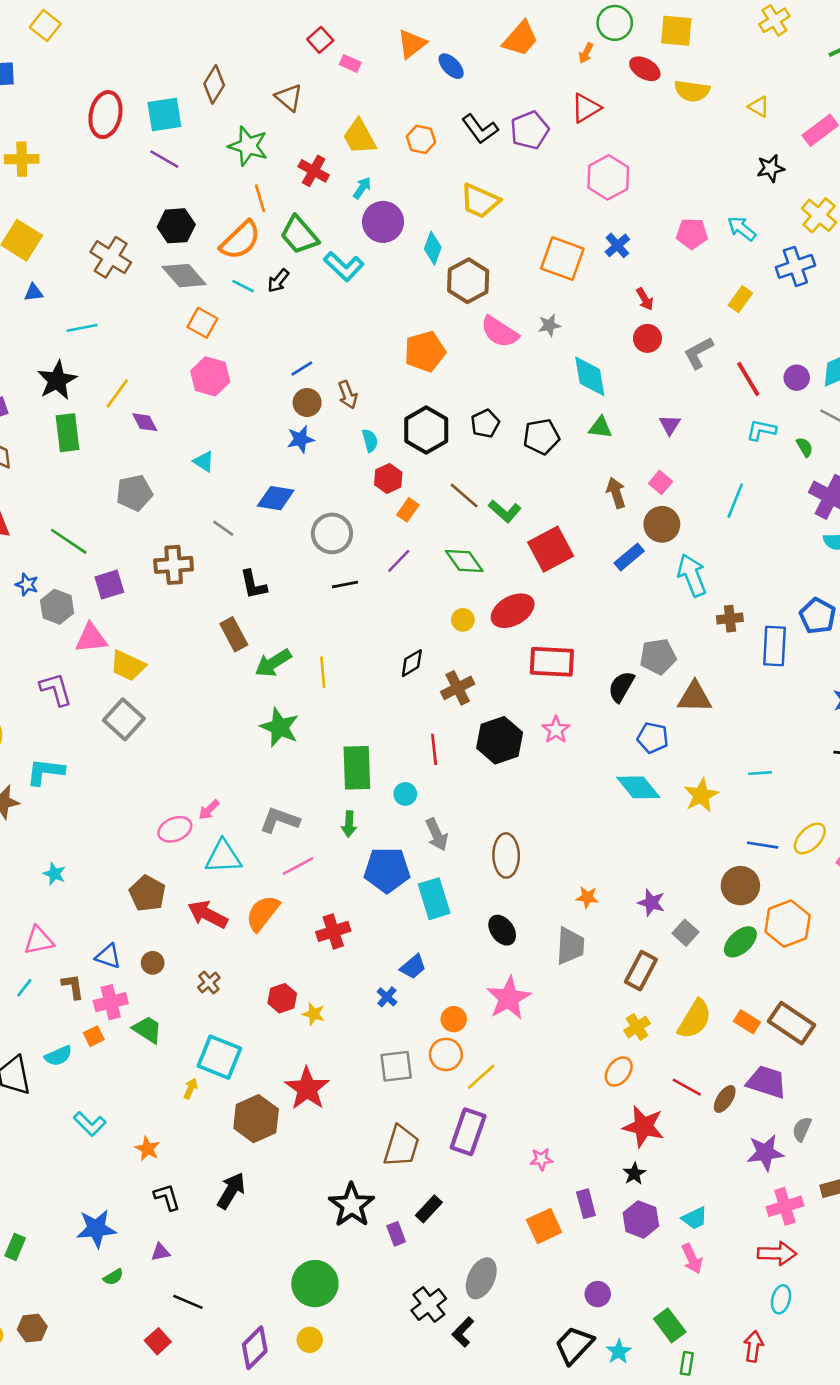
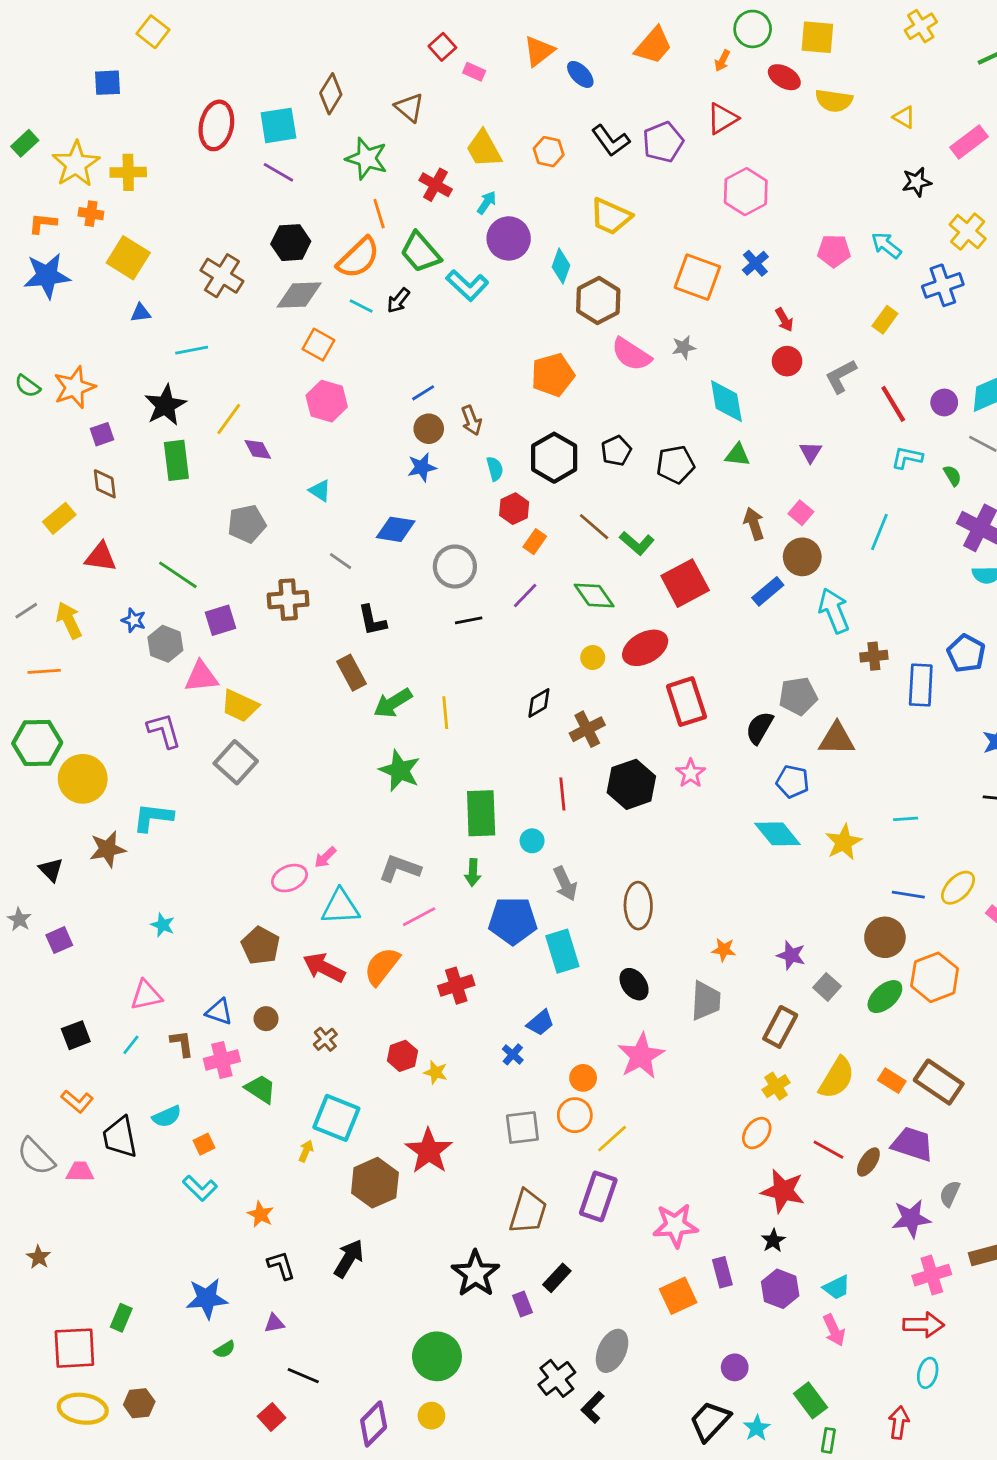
gray diamond: (184, 276) -> (299, 295), turned -51
red rectangle: (552, 662) -> (686, 702), turned 69
orange square: (94, 1036) -> (204, 1144), moved
pink star: (541, 1159) -> (675, 1225), size x1.8

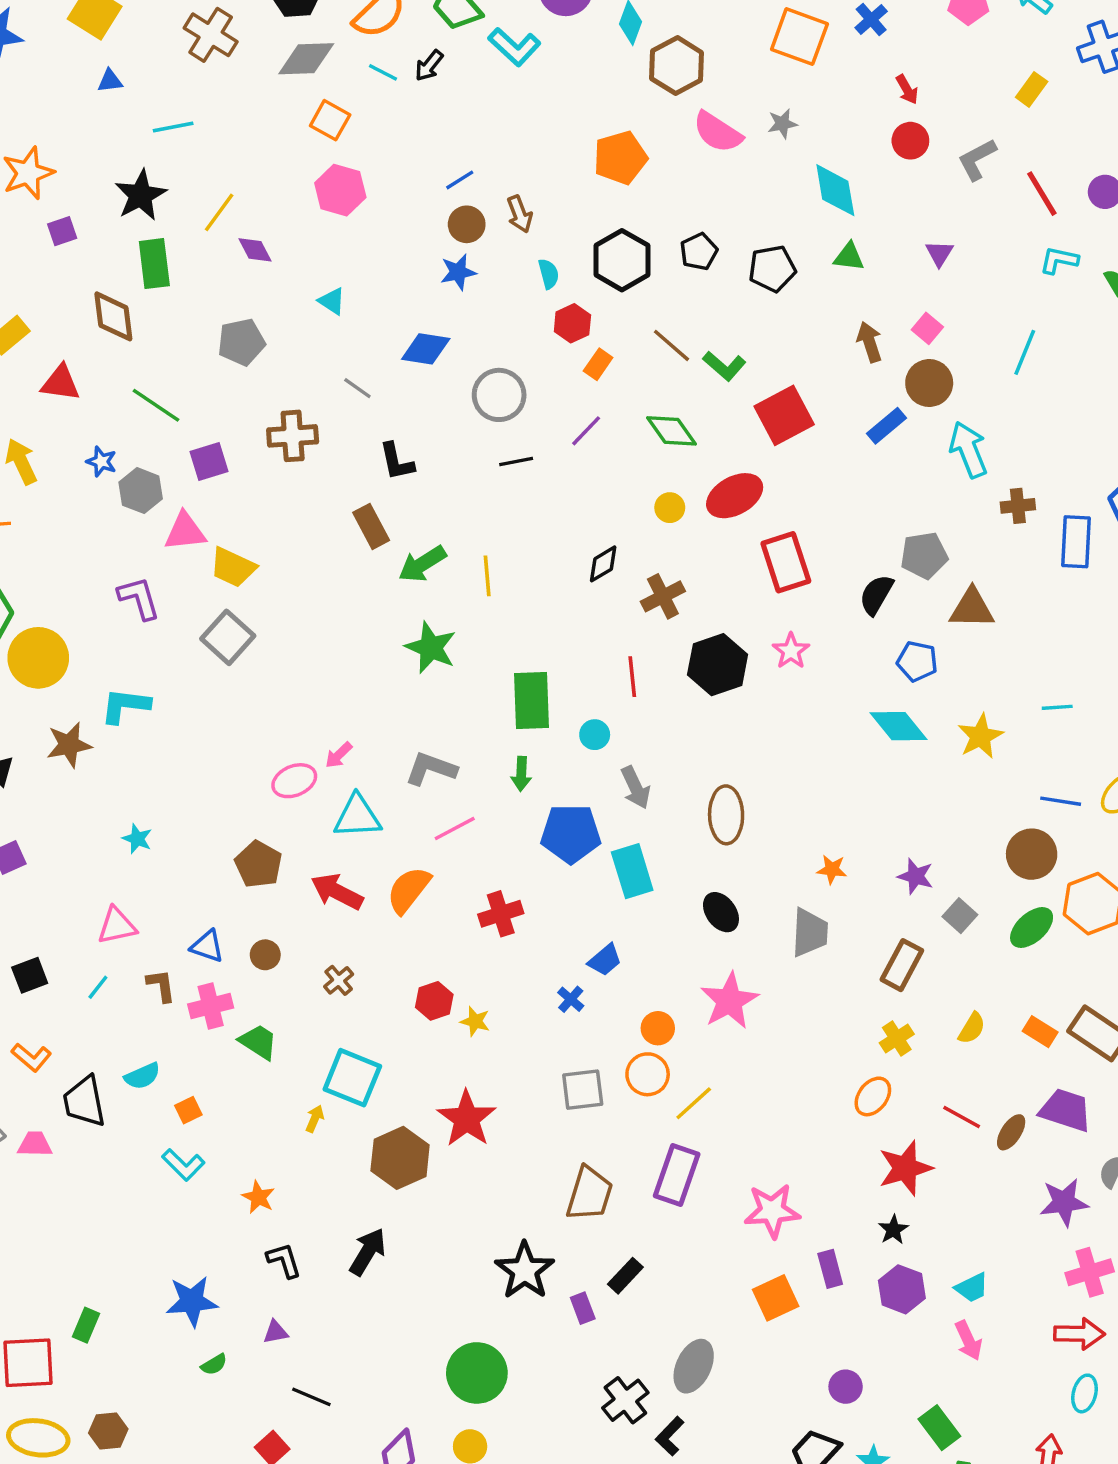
brown diamond: (105, 484) -> (113, 316), moved, size x1.4
yellow semicircle: (837, 1078) -> (972, 1028), size x0.6
red star: (783, 1191) -> (905, 1168), turned -30

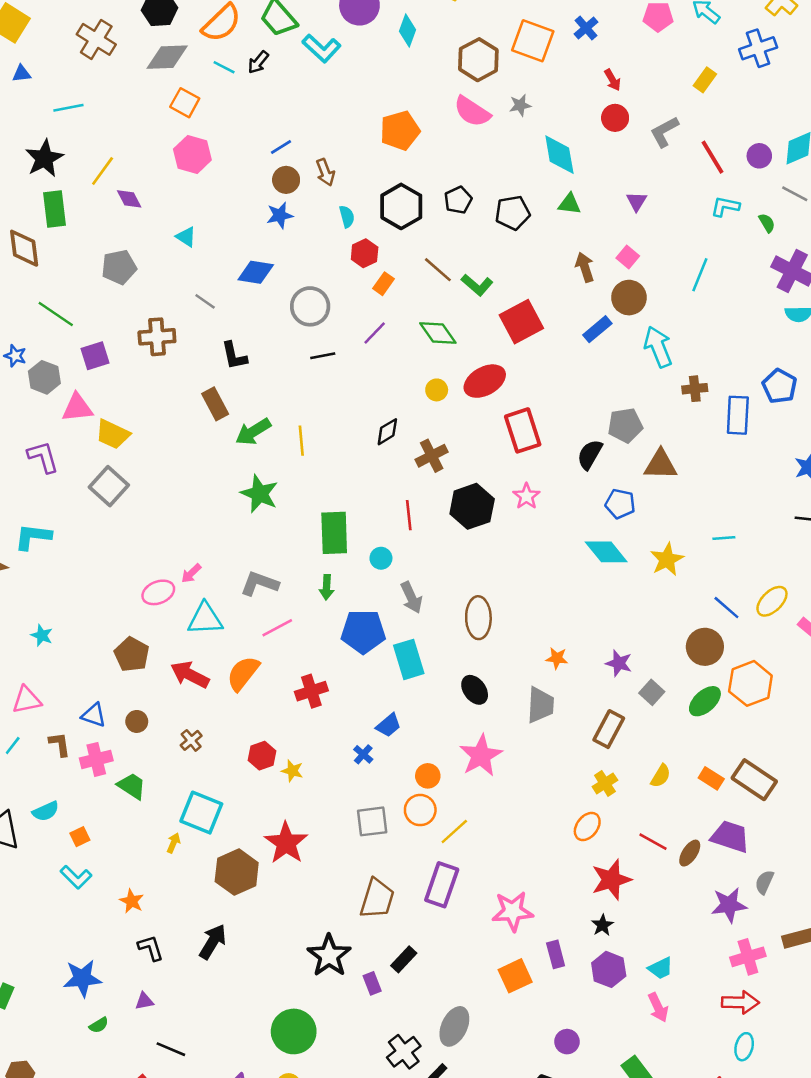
brown hexagon: (677, 66) -> (478, 60), moved
blue line: (1061, 801) -> (726, 608), turned 32

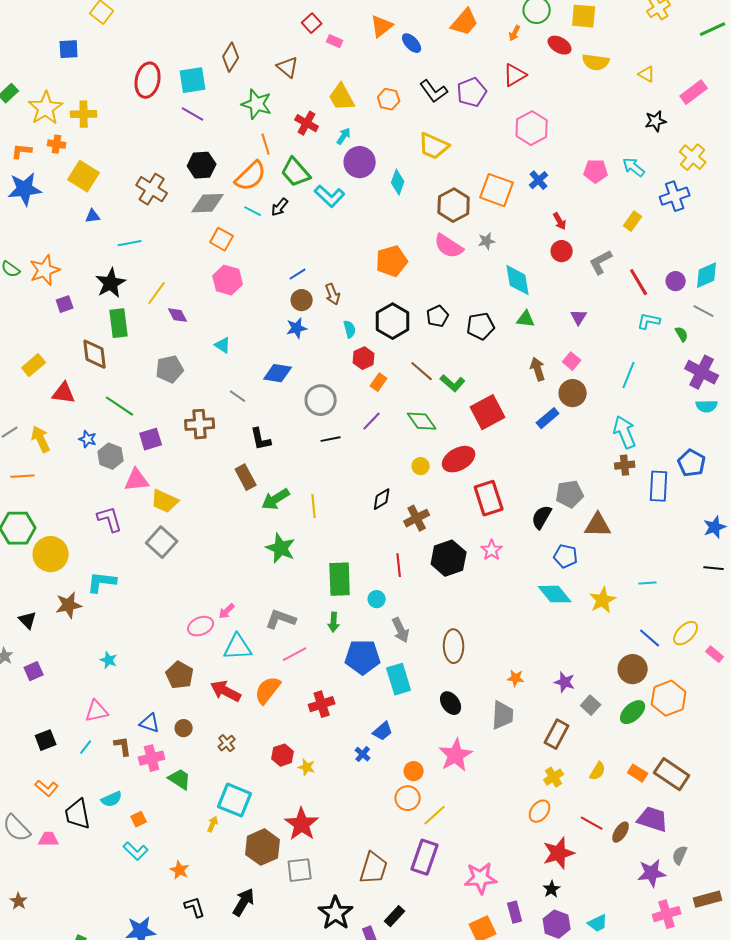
cyan arrow: (658, 347) -> (625, 432), moved
gray square: (372, 821) -> (300, 870), moved

